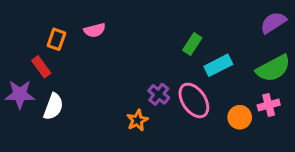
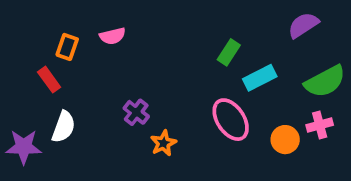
purple semicircle: (273, 23) -> (303, 25), moved
purple star: (20, 94) -> (24, 147), moved
purple cross: (159, 94) -> (136, 112), moved

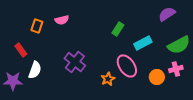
green rectangle: (229, 52) -> (118, 29), moved
red rectangle: (49, 80) -> (21, 50), moved
purple cross: (136, 112) -> (75, 62), size x1.5
orange star: (163, 143) -> (108, 79), moved

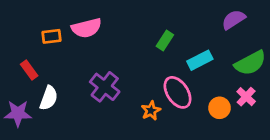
pink semicircle: (62, 20) -> (87, 28), size x1.5
orange rectangle: (37, 26) -> (51, 36), turned 64
pink cross: (176, 69) -> (246, 97), turned -32

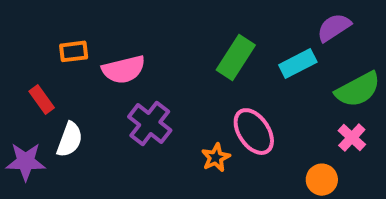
pink semicircle: (87, 28) -> (124, 69), moved
green rectangle: (165, 41) -> (236, 57), size x1.5
cyan rectangle: (200, 60) -> (298, 63), moved
orange circle: (220, 108) -> (322, 180), moved

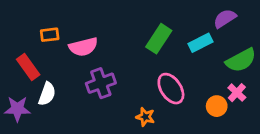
red rectangle: (42, 100) -> (28, 67), size x1.4
purple cross: (150, 124) -> (101, 83), turned 32
orange star: (216, 158) -> (145, 117), moved, turned -30
orange circle: (322, 180) -> (217, 106), moved

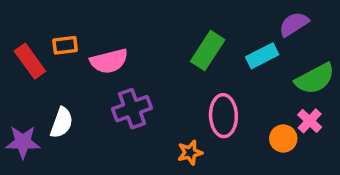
red rectangle: (28, 67) -> (30, 61), moved
pink ellipse: (171, 89) -> (223, 116), turned 32
orange star: (145, 117) -> (190, 153), turned -30

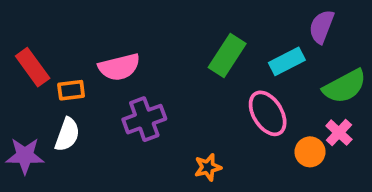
purple semicircle: (294, 24) -> (322, 27), turned -36
orange rectangle: (65, 45) -> (71, 90), moved
pink ellipse: (223, 116) -> (268, 113), moved, turned -30

